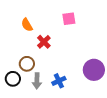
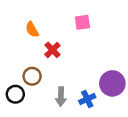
gray arrow: (37, 81) -> (61, 97), moved
blue cross: (59, 81) -> (87, 99), moved

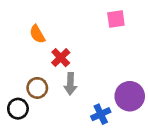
pink square: (82, 22) -> (116, 19), moved
gray arrow: (61, 97) -> (70, 84), moved

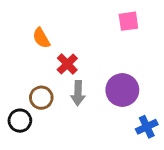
purple circle: (130, 96) -> (122, 90), moved
blue cross: (101, 114) -> (147, 127), moved

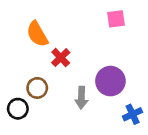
orange semicircle: (41, 38) -> (37, 34), size x1.4
gray arrow: (78, 93) -> (81, 98), moved

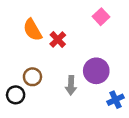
pink square: (116, 19) -> (101, 17), turned -35
red cross: (61, 58) -> (58, 40), moved

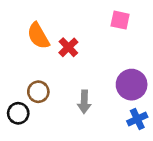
pink square: (101, 17) -> (120, 20), turned -35
purple circle: (96, 71) -> (132, 85), moved

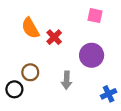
purple circle: (132, 85) -> (92, 55), moved

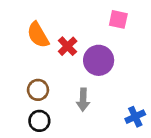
purple circle: (92, 55) -> (99, 60), moved
black circle: (14, 89) -> (39, 121), moved

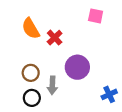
purple circle: (99, 60) -> (77, 67), moved
gray arrow: (83, 100) -> (52, 85), moved

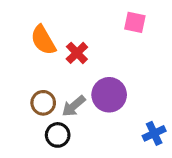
gray arrow: (52, 85) -> (74, 106), moved, turned 48
black circle: (32, 98) -> (58, 135), moved

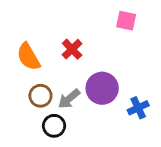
orange semicircle: (43, 40) -> (28, 57), moved
blue cross: (154, 133) -> (138, 108), moved

